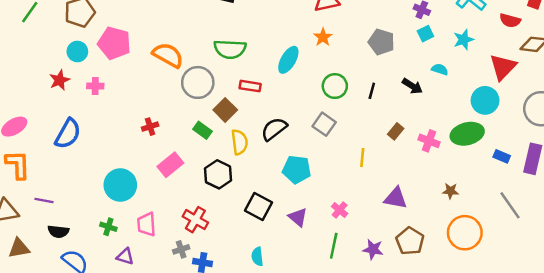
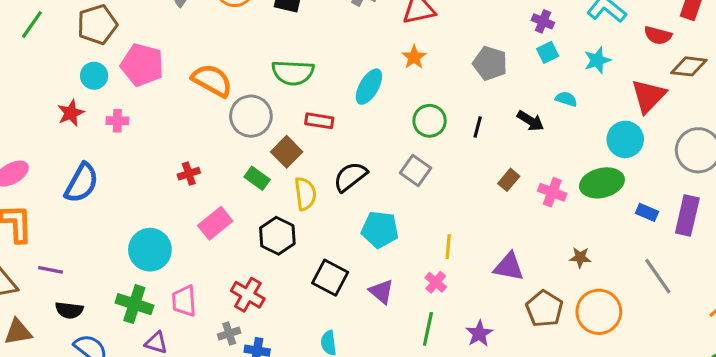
yellow line: (362, 158) -> (448, 247), moved
green cross: (108, 227) -> (134, 304), size x1.6
brown pentagon: (410, 241) -> (544, 309), moved
purple star: (373, 249) -> (479, 334), turned 30

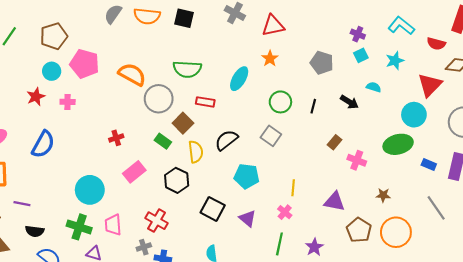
pink cross: (552, 192) -> (357, 160), moved

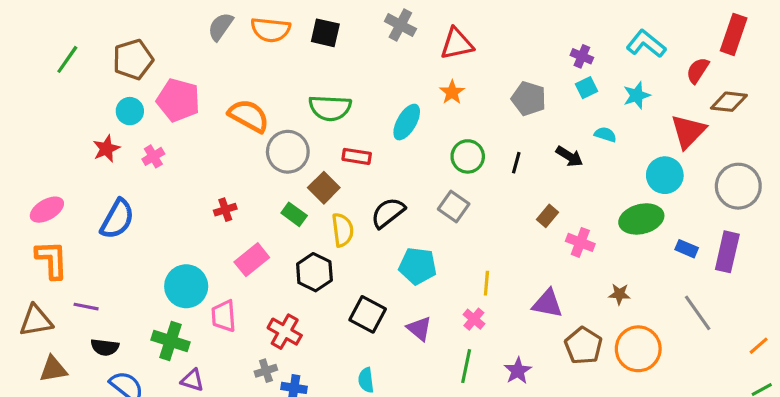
red semicircle: (436, 44) -> (698, 70), turned 108
pink cross: (68, 102) -> (153, 156), turned -32
pink trapezoid: (113, 225) -> (224, 316), moved

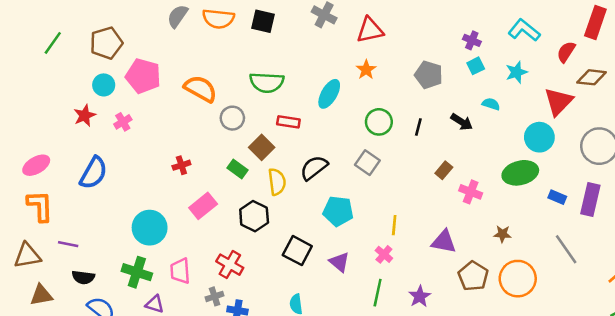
gray circle: (288, 152) -> (232, 118), size x0.7
pink trapezoid: (224, 316) -> (180, 271), moved

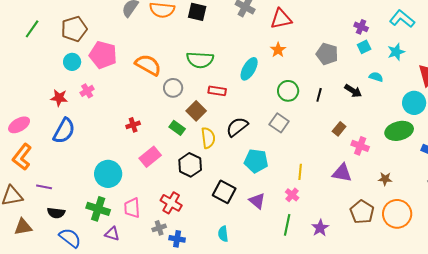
red star: (85, 116) -> (59, 98), moved, turned 30
orange L-shape: (40, 206) -> (22, 157), turned -140
purple triangle: (444, 242) -> (342, 173), moved

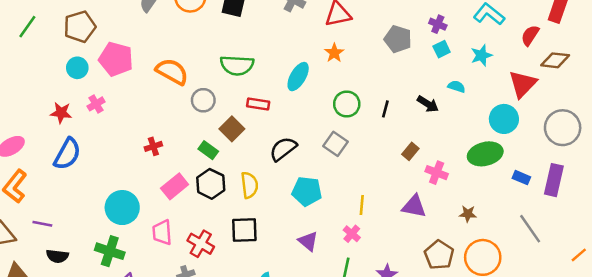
gray pentagon: (327, 54) -> (398, 39), moved
yellow semicircle: (208, 138) -> (249, 185), moved
black hexagon: (190, 165) -> (211, 184), moved
black square: (224, 192) -> (244, 230), moved, turned -30
pink trapezoid: (132, 208) -> (162, 232), moved

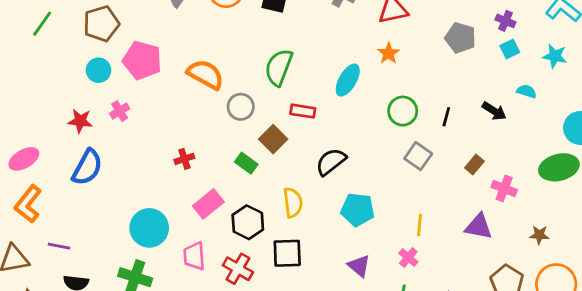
cyan star: (481, 55) -> (555, 56), turned 30
green semicircle: (237, 65) -> (279, 67), turned 108
gray square: (336, 144) -> (418, 156), moved
black hexagon: (211, 184) -> (248, 222), moved

